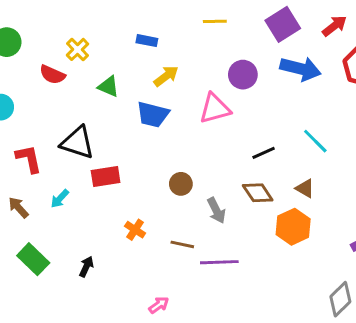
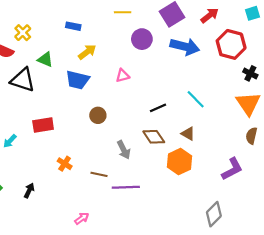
purple circle: (243, 75) -> (142, 39), moved
pink triangle: (215, 109) -> (123, 76), size x0.6
black triangle: (77, 143) -> (23, 80), moved
brown circle: (181, 184) -> (98, 115), moved

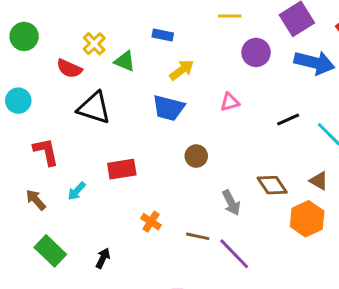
green triangle: (45, 59) -> (125, 61), moved
black line: (158, 108) -> (288, 120), moved
purple line: (126, 187) -> (234, 254), turned 48

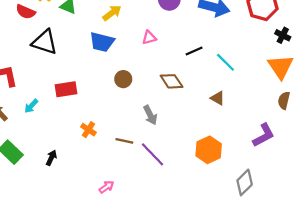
brown diamond: (272, 185) -> (172, 81), moved
orange hexagon: (307, 219) -> (209, 150), moved

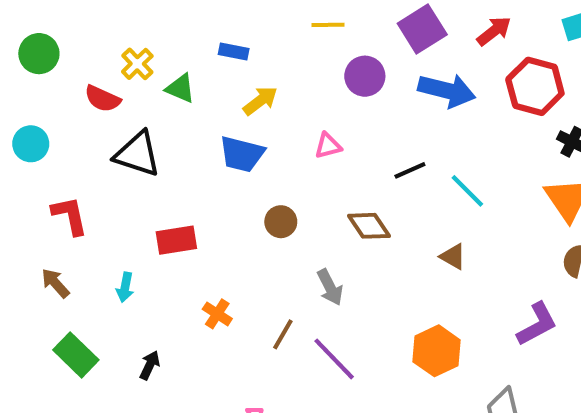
cyan arrow: (31, 106) -> (125, 287), moved, turned -32
brown line: (124, 141) -> (283, 334), turned -72

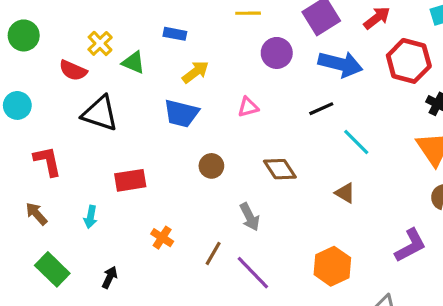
black line: (410, 170) -> (321, 109), moved

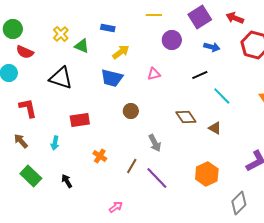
red arrow: (377, 18) -> (235, 18), turned -120
blue arrow: (340, 64) -> (212, 47), size x0.6
red semicircle: (73, 70) -> (25, 52), moved
brown diamond: (280, 169) -> (186, 117), moved
black arrow: (110, 277) -> (67, 181), turned -56

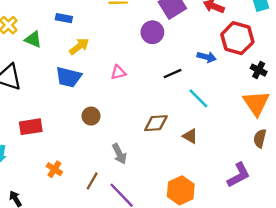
purple circle: (172, 40) -> (152, 32), moved
blue arrow: (212, 47) -> (207, 57), moved
brown diamond: (186, 117) -> (156, 123), turned -60

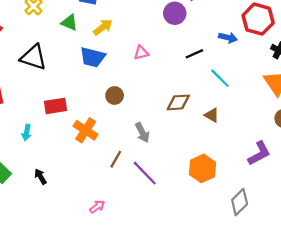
green triangle: (33, 39) -> (69, 23), moved
orange cross: (54, 169) -> (86, 130), moved, size x1.5

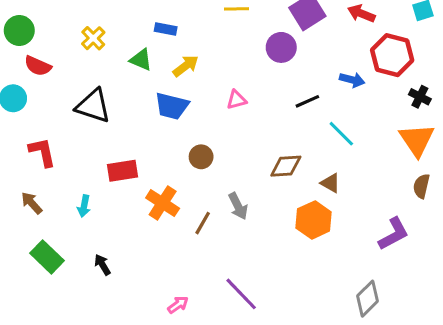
brown line: (116, 159) -> (203, 223), moved
orange hexagon: (203, 168) -> (314, 220), moved
purple line: (145, 173) -> (241, 294), moved

